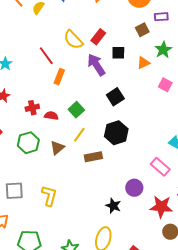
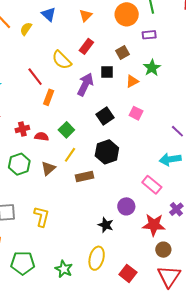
brown square: (142, 30) -> (123, 53), moved
red rectangle: (98, 37) -> (86, 46), moved
purple arrow: (96, 65) -> (85, 84), turned 60
pink square: (165, 85) -> (136, 113), moved

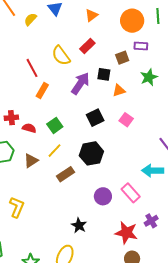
purple rectangle: (149, 35) -> (141, 46), moved
orange triangle: (132, 81) -> (119, 90), moved
brown rectangle: (85, 176) -> (65, 174), turned -30
purple circle: (126, 206) -> (103, 196), moved

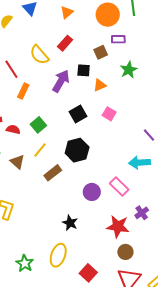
brown triangle: (31, 161) -> (17, 162), turned -42

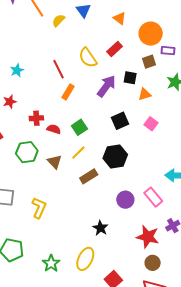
orange triangle: (67, 12) -> (120, 18), turned -48
orange circle: (108, 15) -> (151, 34), moved

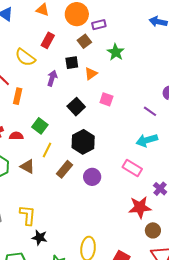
purple arrow: (106, 86) -> (52, 78), size x0.7
purple circle: (125, 200) -> (92, 177), moved
black star: (100, 228) -> (40, 237), moved

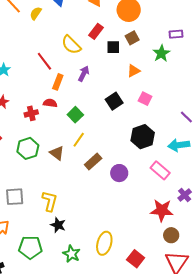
purple rectangle: (99, 25) -> (176, 34), moved
black square: (72, 63) -> (113, 47), moved
purple arrow: (52, 78) -> (84, 74), moved
red semicircle: (16, 136) -> (50, 103), moved
black hexagon: (83, 142) -> (143, 137), moved

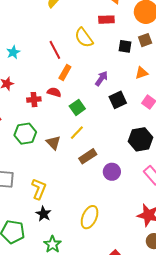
red rectangle: (96, 31) -> (106, 20), moved, turned 42
purple arrow: (84, 74) -> (101, 78), moved
yellow ellipse: (104, 243) -> (90, 217), moved

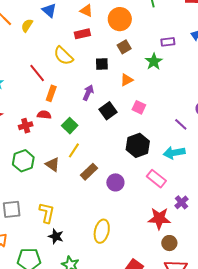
black square: (125, 46) -> (102, 64), moved

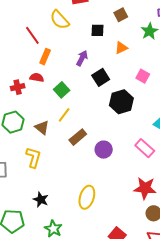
pink square: (139, 107) -> (143, 76), moved
black hexagon: (138, 145) -> (121, 102), moved
yellow L-shape: (47, 213) -> (33, 157), moved

